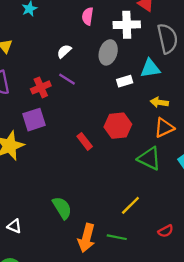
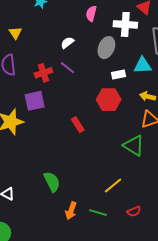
red hexagon: (118, 126) -> (109, 100), moved
red semicircle: (166, 231) -> (134, 211), moved
orange arrow: (87, 238) -> (71, 211), size x0.7

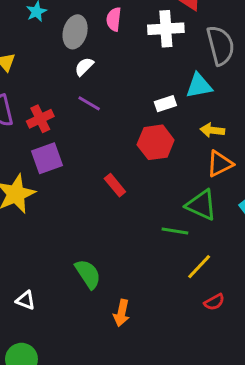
gray ellipse: (106, 48) -> (75, 32), moved
red cross: (43, 73) -> (40, 119), moved
yellow line: (113, 186) -> (199, 267), moved
green line: (98, 213) -> (175, 231), moved

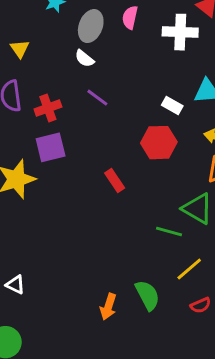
white semicircle: (84, 67) -> (84, 58), moved, turned -102
white rectangle: (165, 104) -> (172, 105), turned 42
green semicircle: (88, 274) -> (147, 295), moved

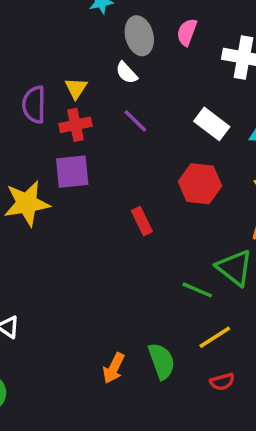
gray ellipse: (91, 26) -> (139, 36), turned -44
yellow triangle: (20, 49) -> (76, 88), moved
white rectangle: (172, 105) -> (212, 124), moved, size x1.4

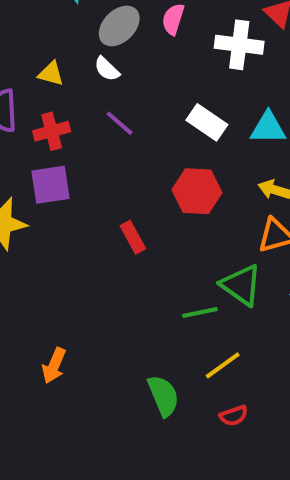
gray ellipse: (139, 36) -> (119, 26), turned 63
yellow triangle: (76, 88) -> (51, 74), moved, turned -45
green line: (197, 290) -> (200, 312), turned -32
orange arrow: (114, 368) -> (54, 366), moved

